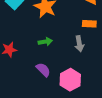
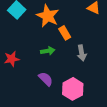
orange rectangle: (89, 24) -> (65, 33), moved, turned 56

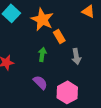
green arrow: (48, 51) -> (42, 54), turned -72

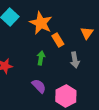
orange triangle: (88, 11) -> (87, 33), moved, turned 40

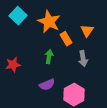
orange triangle: (87, 33) -> (87, 31), moved
purple semicircle: (39, 86) -> (47, 85), turned 112

